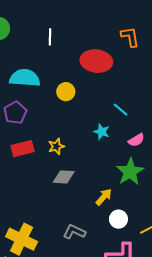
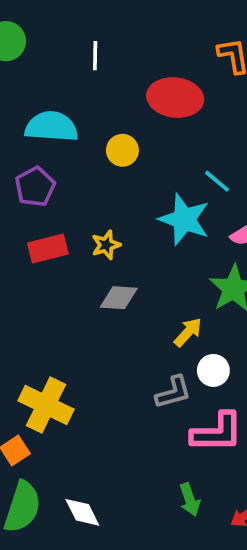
cyan star: (102, 132) -> (184, 219), size x1.8
gray L-shape: (74, 232) -> (173, 392), moved, turned 140

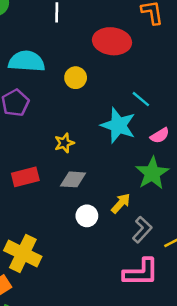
red rectangle: (48, 249) -> (25, 177), moved
white circle: (213, 370) -> (87, 216), moved
gray L-shape: (173, 392) -> (142, 230), moved, turned -32

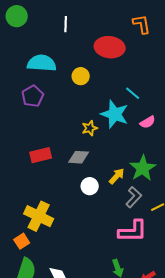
yellow star: (64, 143) -> (90, 128), moved
green star: (152, 173) -> (143, 168), moved

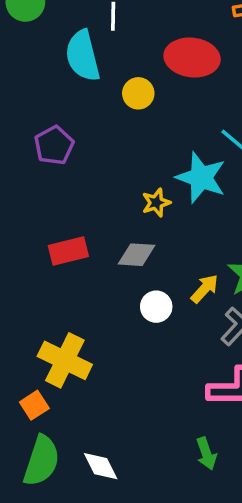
cyan semicircle: (42, 63) -> (83, 56), moved, turned -108
yellow circle: (81, 76) -> (138, 93), moved

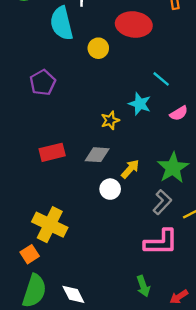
cyan star: (201, 178) -> (140, 104), size x0.7
yellow arrow: (205, 289) -> (130, 169), moved

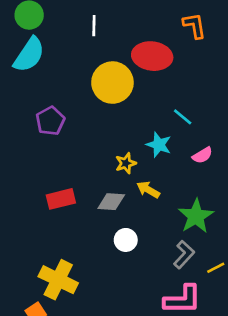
cyan semicircle: (62, 23) -> (29, 55), moved, turned -132
yellow circle: (98, 48) -> (112, 83), size x1.8
yellow arrow: (130, 169) -> (148, 190), moved, turned -102

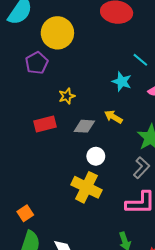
yellow circle: (112, 83) -> (57, 33), moved
yellow star: (126, 163) -> (67, 96), moved
yellow cross: (58, 280) -> (86, 187), moved

